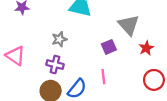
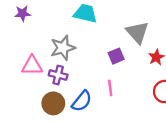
gray star: (59, 39) -> (63, 48), size x1.5
pink triangle: (15, 56) -> (32, 66), moved, turned -35

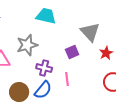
purple cross: (58, 75) -> (44, 68), moved

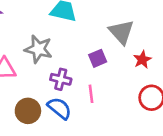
gray star: (27, 45) -> (38, 49), turned 30
blue semicircle: (43, 90) -> (59, 108), turned -90

